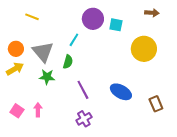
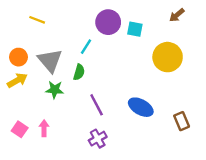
brown arrow: (152, 13) -> (177, 15), turned 136

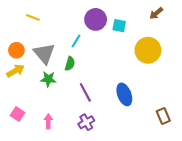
blue ellipse: (141, 107) -> (124, 94), turned 40
brown rectangle: (182, 121) -> (163, 116), moved
pink arrow: (44, 128) -> (48, 121), moved

